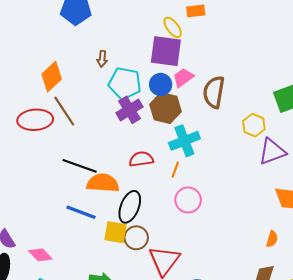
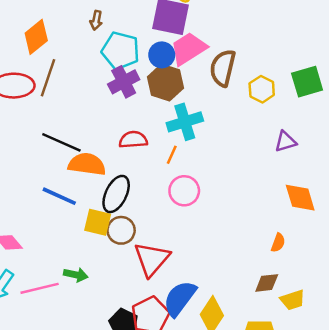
pink trapezoid: (183, 78) -> (188, 49), size x1.5
brown line: (64, 111) -> (48, 78), turned 48
yellow hexagon: (254, 125) -> (262, 89), moved
purple triangle: (272, 152) -> (285, 142), size x0.7

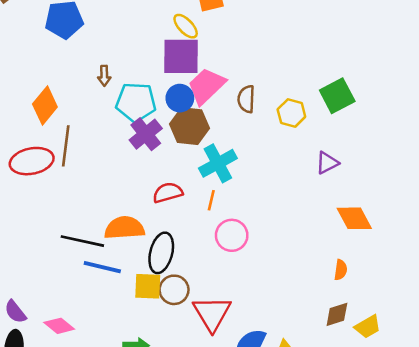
brown semicircle: (223, 68) -> (246, 99), size x0.7
black line: (61, 142) -> (82, 241), moved

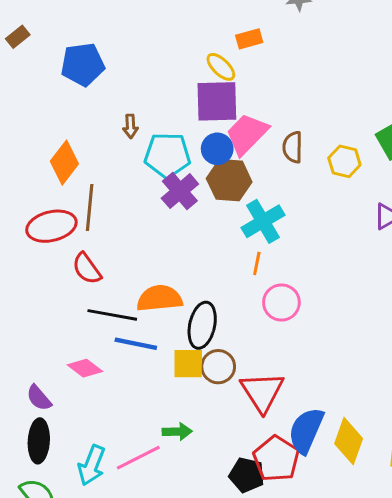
red semicircle: (168, 193) -> (87, 269), moved, turned -108
pink diamond: (59, 326) -> (85, 368), moved

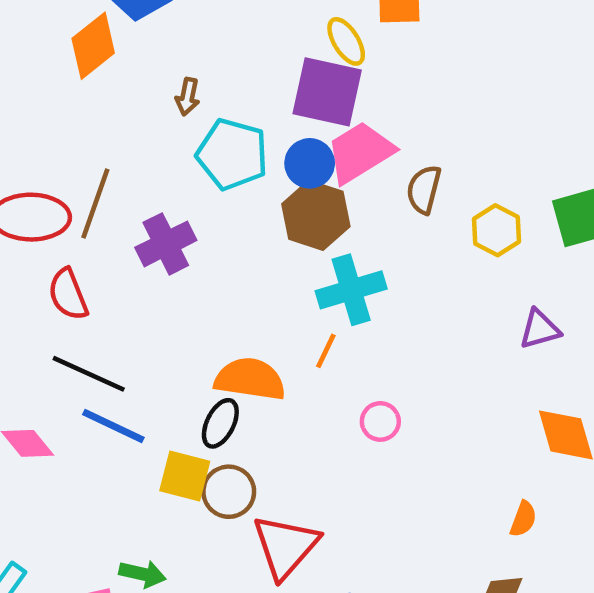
orange diamond: (64, 163) -> (93, 46), moved
purple cross: (180, 191) -> (166, 244), moved
orange semicircle: (159, 298) -> (250, 379), moved
pink circle: (281, 303) -> (380, 421), moved, size x0.7
black ellipse: (202, 325) -> (220, 423), size x0.7

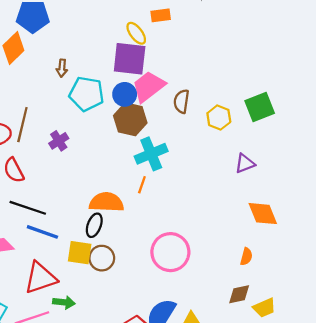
purple cross: (166, 244) -> (59, 141), size x0.7
pink circle: (380, 421) -> (170, 252), moved, size x2.0
red triangle: (285, 546) -> (40, 278), moved, turned 36

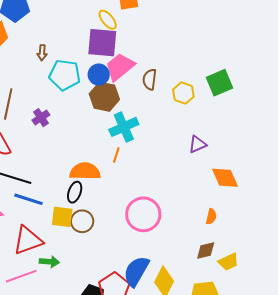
purple triangle: (245, 163) -> (197, 144), moved

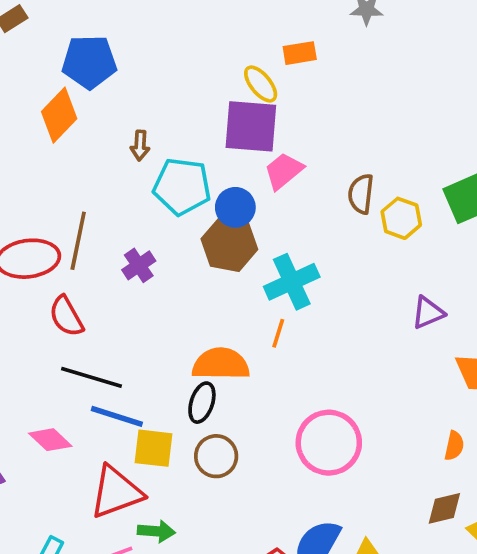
pink trapezoid: (120, 67) -> (284, 171), size x0.7
blue circle: (99, 75) -> (235, 207), moved
brown semicircle: (150, 79) -> (361, 194), moved
brown hexagon: (104, 97) -> (229, 244), moved
yellow square: (62, 217) -> (153, 448), moved

